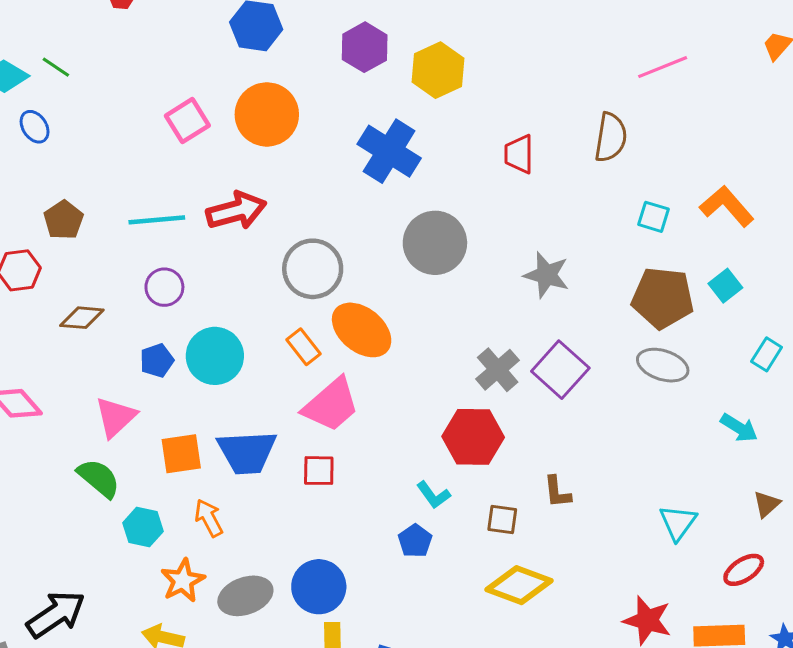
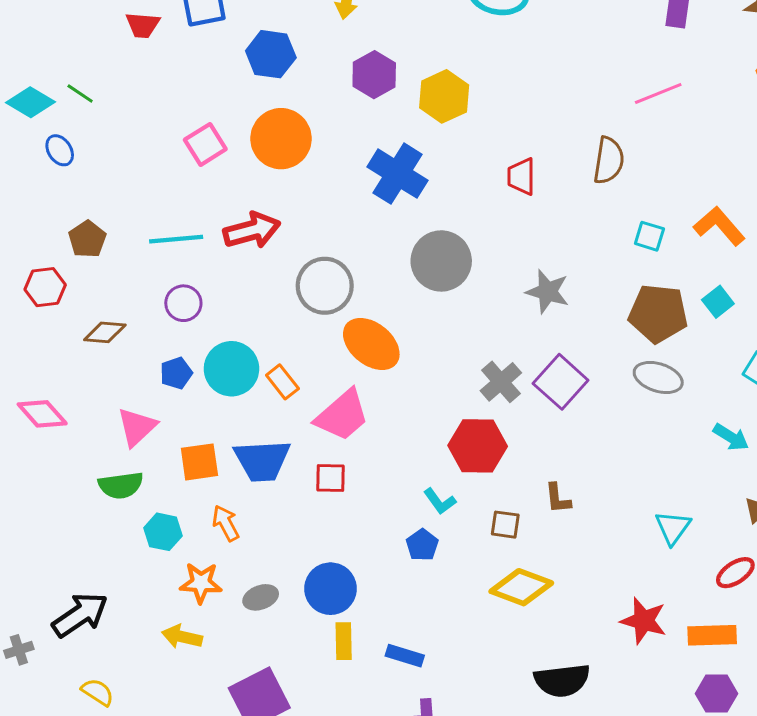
orange rectangle: (304, 347) -> (282, 382), moved
green semicircle: (99, 478) -> (121, 485), turned 132
orange star: (183, 581) -> (201, 583), turned 30
gray ellipse: (245, 596) -> (261, 597), size x0.7

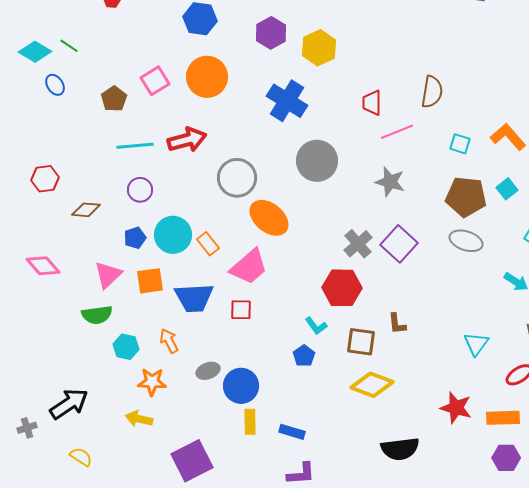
pink line: (658, 94) -> (397, 132), moved
brown pentagon: (87, 239) -> (114, 99), moved
orange square: (199, 462) -> (150, 281), moved
brown square: (505, 525) -> (361, 342), size x1.4
gray ellipse: (261, 597) -> (208, 371), moved

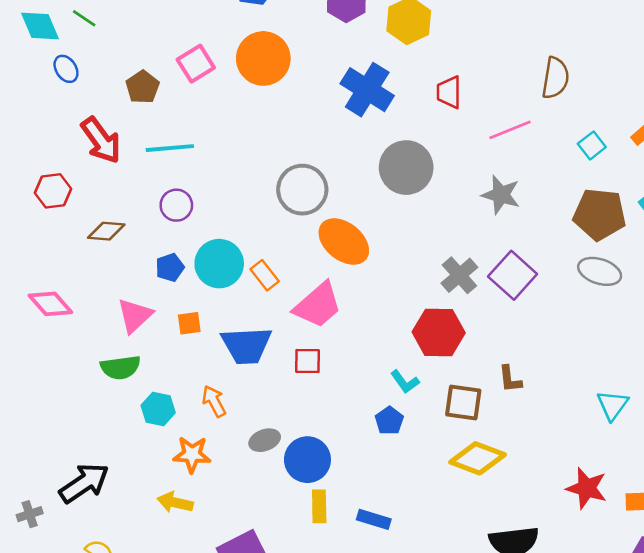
cyan diamond: (35, 52) -> (40, 26), turned 36
red trapezoid: (372, 103) -> (449, 92), moved
red arrow: (187, 140) -> (101, 140), moved, turned 69
cyan square: (460, 144) -> (592, 145), turned 35
orange square: (150, 281) -> (189, 323), size x0.7

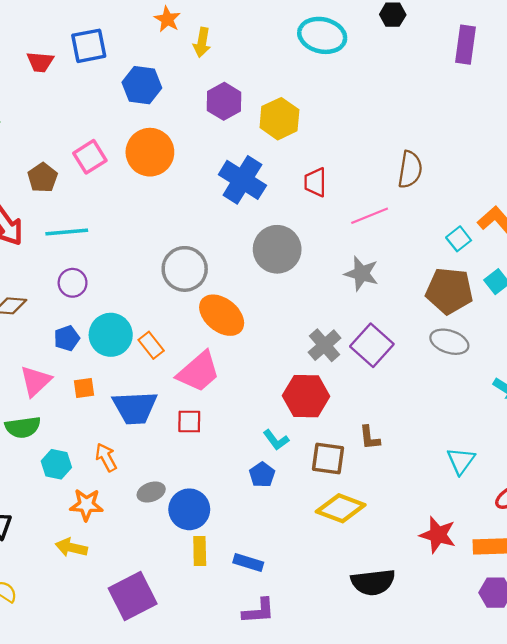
cyan square: (592, 145) -> (459, 239), moved

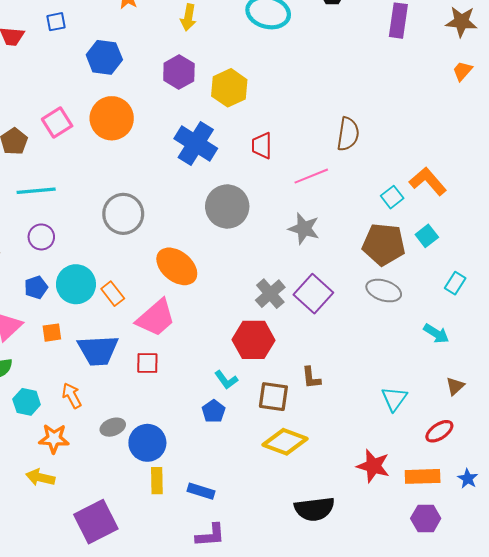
yellow arrow: (202, 42) -> (188, 17), moved
blue square: (89, 46) -> (56, 22), size x0.6
gray circle: (185, 269) -> (123, 214), moved

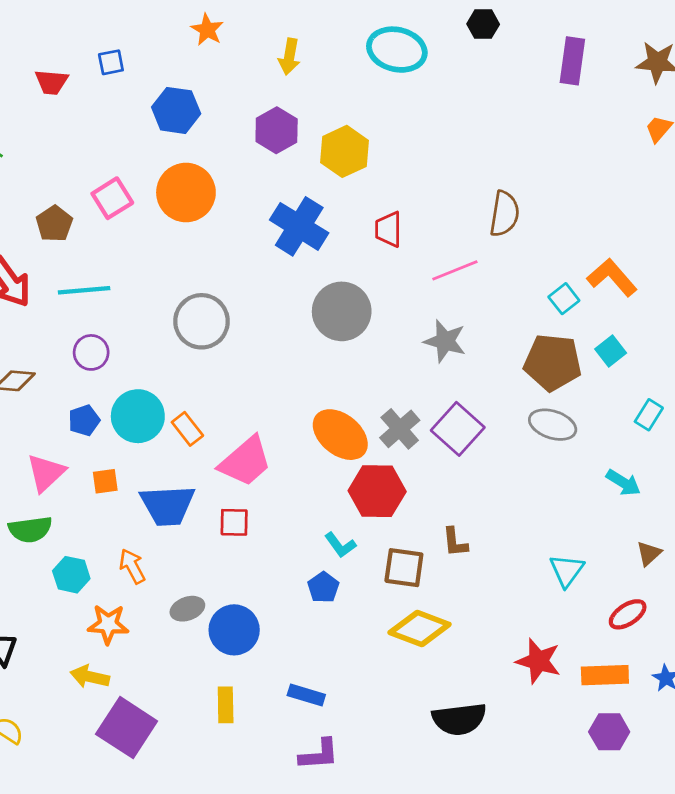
orange ellipse: (177, 266) -> (340, 435), moved
yellow rectangle: (157, 481) -> (226, 705), moved
purple square: (96, 522) -> (127, 728), moved, turned -30

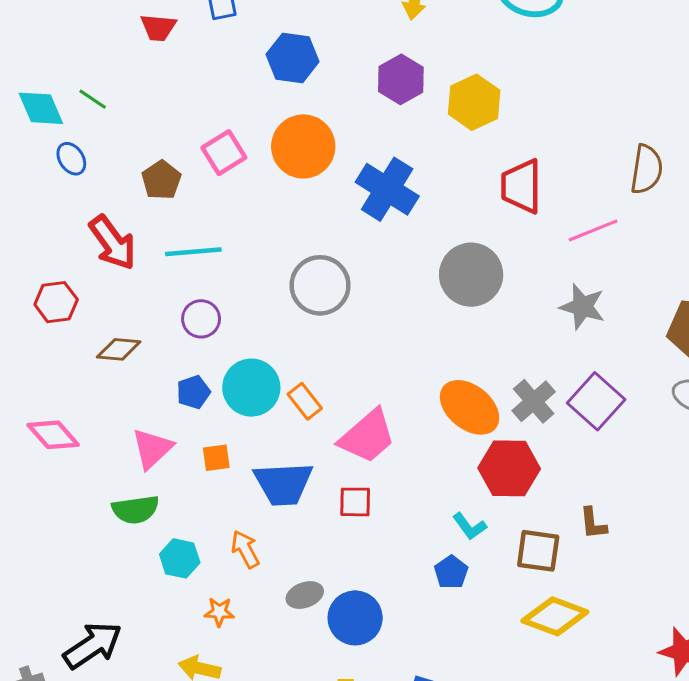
blue cross: (299, 226) -> (387, 189), moved
red trapezoid: (388, 229) -> (521, 186), size x1.4
orange star: (108, 624) -> (219, 612), size x0.7

